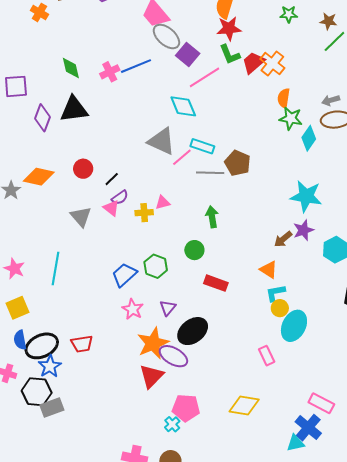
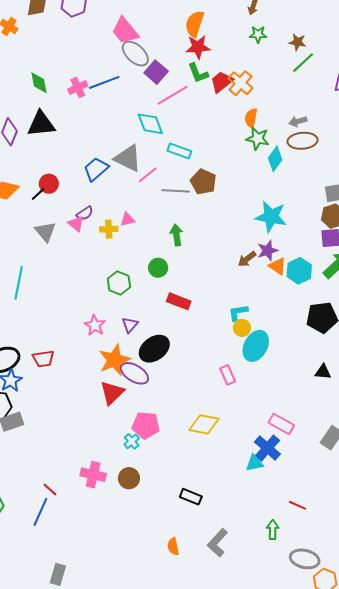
cyan rectangle: (202, 146) -> (179, 151), moved
black line: (112, 179) -> (38, 194), moved
orange triangle: (269, 270) -> (277, 266), moved
blue trapezoid: (124, 275) -> (96, 169), moved

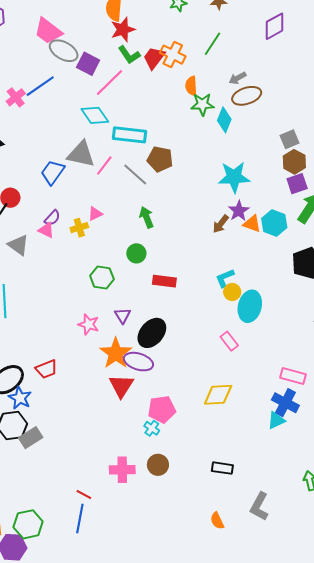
green line: (303, 63) -> (213, 44), moved
cyan rectangle: (179, 151) -> (130, 135), size x1.4
gray line: (176, 191) -> (135, 175), turned 52

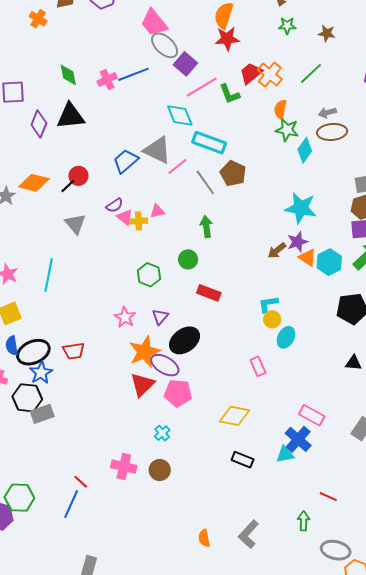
green L-shape: (129, 55) -> (229, 94), moved
pink triangle: (46, 230) -> (125, 217), moved
cyan ellipse: (250, 306) -> (286, 337), size x0.7
pink pentagon: (162, 409) -> (178, 393), moved
black rectangle: (222, 468) -> (243, 460), moved

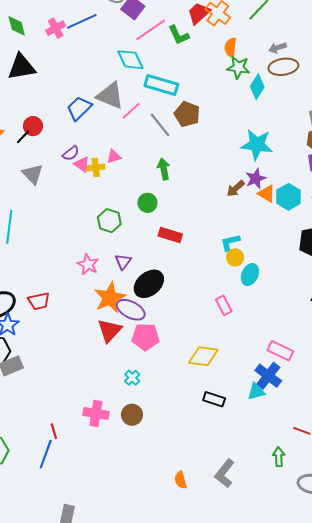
red line: (81, 482) -> (54, 431), turned 35

